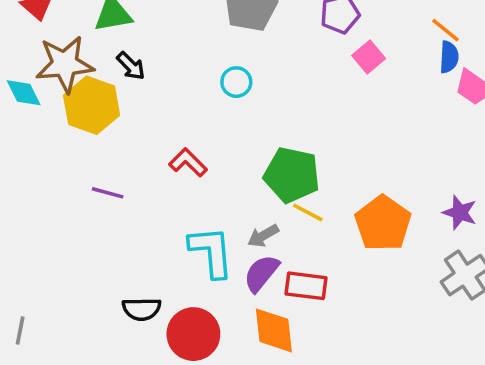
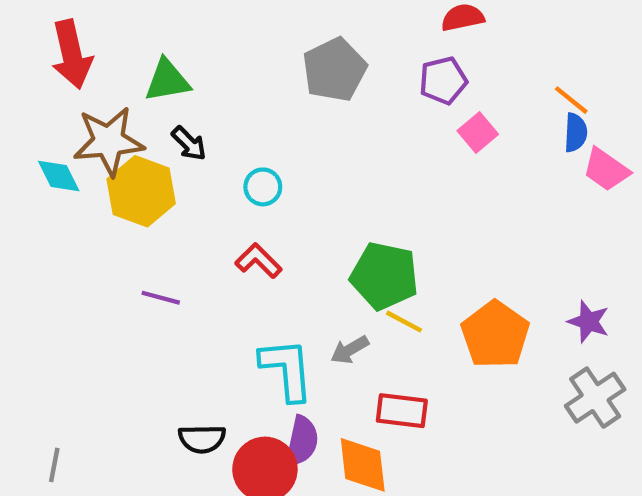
cyan circle: (236, 82) -> (263, 187), moved
purple semicircle: (261, 273) -> (302, 441), moved, turned 153

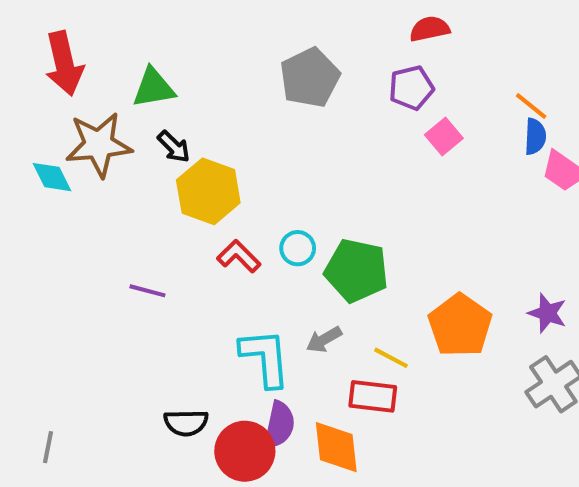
cyan circle: (263, 187) -> (298, 248), moved
yellow hexagon: (141, 191) -> (208, 191), moved
yellow line: (404, 322) -> (391, 358), moved

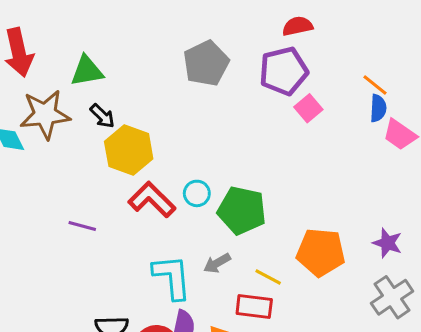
purple pentagon: (411, 88) -> (284, 71), size x1.4
red L-shape: (239, 256) -> (152, 200), size x1.4
orange pentagon: (460, 325) -> (321, 252), turned -30

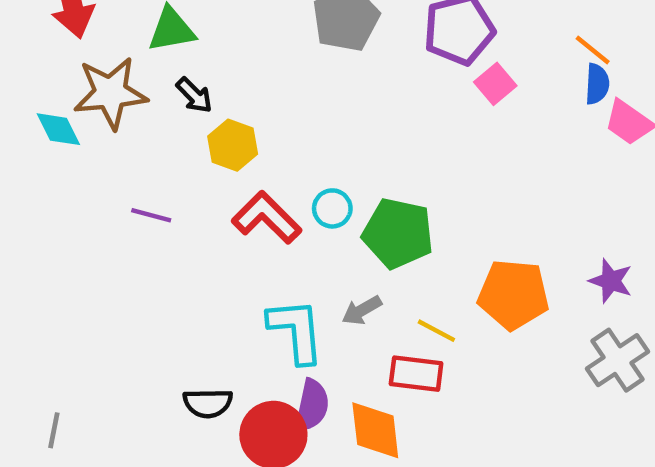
yellow hexagon: (129, 150) -> (233, 145), size x0.7
purple line: (82, 226) -> (151, 215), moved

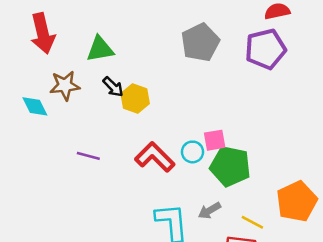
pink square: (495, 84) -> (215, 140), moved, turned 30
brown star: (110, 93) -> (65, 85), size x0.7
yellow hexagon: (233, 145) -> (135, 99), moved
orange pentagon: (513, 294) -> (297, 201), turned -30

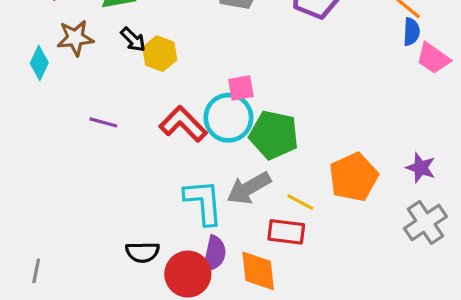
cyan diamond: (35, 106) -> (39, 63), turned 52
pink square: (215, 140) -> (241, 88), moved
cyan circle: (193, 152) -> (228, 118), size x1.8
gray arrow: (209, 211) -> (249, 188), size x1.6

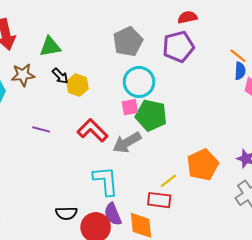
cyan circle: (228, 118) -> (139, 82), moved
green pentagon: (274, 135) -> (151, 115), moved
gray arrow: (249, 188) -> (127, 143), moved
yellow line: (300, 202) -> (168, 181), turned -66
purple semicircle: (214, 254) -> (113, 214), turned 145

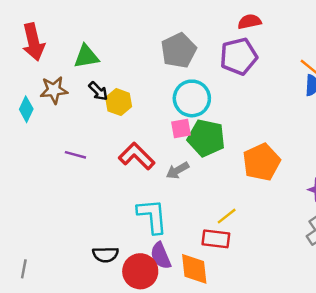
gray arrow: (127, 143) -> (177, 170), size x0.7
orange pentagon: (203, 165) -> (261, 162), moved

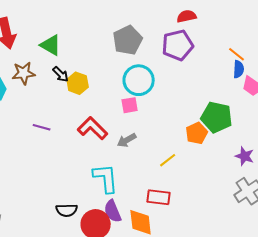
green triangle: (86, 56) -> (51, 45), turned 40
green pentagon: (206, 138) -> (217, 117), moved
orange pentagon: (261, 162) -> (197, 133), size x0.7
yellow line: (227, 216) -> (168, 160), moved

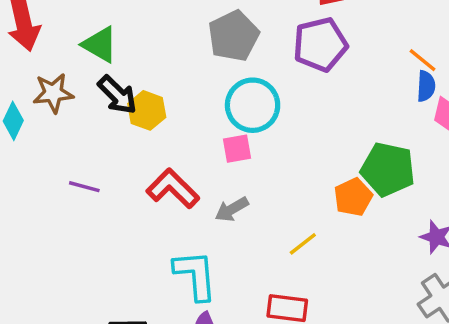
black arrow: (61, 74) -> (117, 95), size x1.4

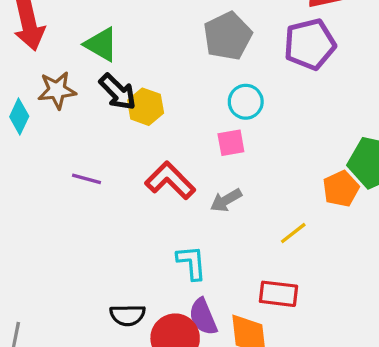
cyan circle: (253, 105) -> (246, 102), size x0.7
cyan L-shape: (195, 275) -> (192, 263), size x0.7

